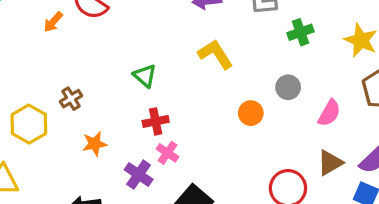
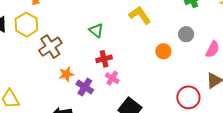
brown cross: (71, 99) -> (50, 47), size x1.6
yellow hexagon: (29, 124) -> (26, 25), moved
purple cross: (139, 175) -> (85, 87), moved

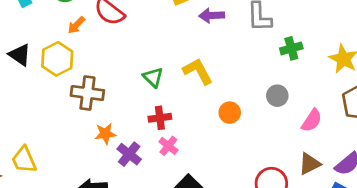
yellow L-shape: (140, 15) -> (198, 71), moved
brown cross: (50, 47) -> (87, 93), turned 35
orange circle: (163, 51) -> (230, 113), moved

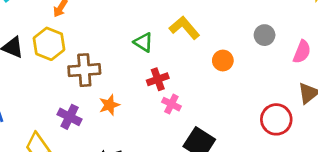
purple cross: (129, 154) -> (70, 117), moved

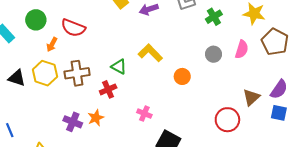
pink semicircle: (302, 52) -> (242, 49), moved
brown cross: (84, 70) -> (77, 73), moved
red cross: (158, 79) -> (108, 89), moved
purple cross: (70, 117) -> (73, 122), moved

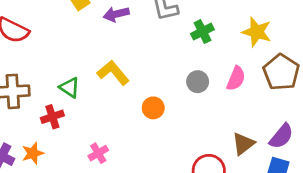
pink cross: (144, 114) -> (98, 153), turned 32

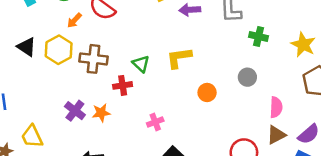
green cross: (202, 32) -> (259, 37), turned 30
yellow L-shape: (113, 73) -> (179, 58), turned -68
pink semicircle: (236, 78) -> (276, 107), moved, turned -30

